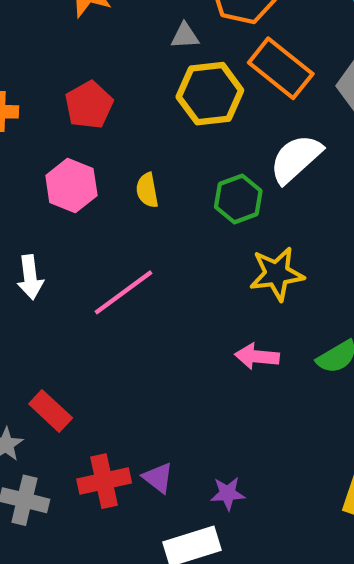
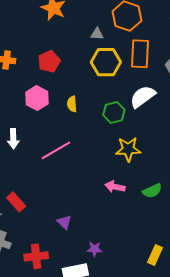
orange rectangle: (281, 68) -> (140, 54), turned 48
purple triangle: (158, 478) -> (64, 222), moved
red cross: (104, 481) -> (36, 256), moved

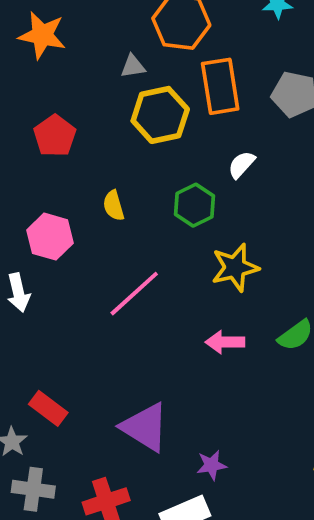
white semicircle: (143, 97) -> (241, 165), size x0.6
pink hexagon: (37, 98) -> (50, 237), moved
pink line: (56, 150) -> (134, 294), moved
purple triangle: (64, 222) -> (145, 427), size x1.8

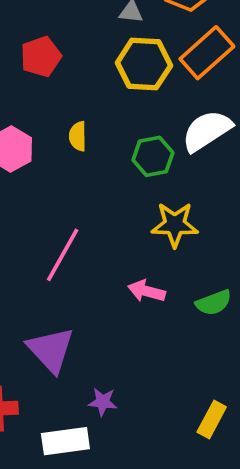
orange rectangle: (220, 86) -> (207, 53), turned 42
white semicircle: (241, 165) -> (207, 131), size x1.8
pink line: (134, 294) -> (63, 255), moved, turned -34

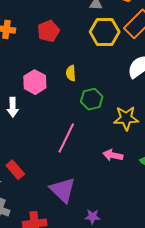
green hexagon: (153, 156) -> (92, 99), moved

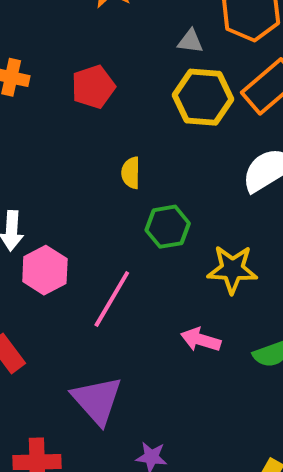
pink hexagon: (35, 82) -> (45, 270), moved

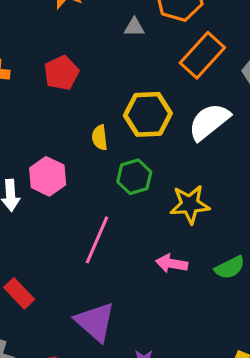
yellow hexagon: (203, 97) -> (148, 114), moved
pink hexagon: (45, 270) -> (48, 176), moved

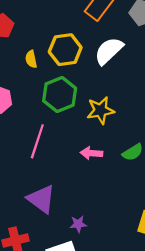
yellow semicircle: (100, 138) -> (31, 59), moved
green hexagon: (134, 177) -> (60, 95), size x1.4

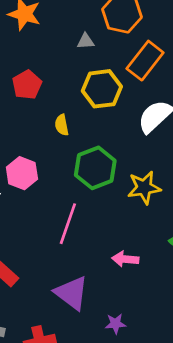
yellow hexagon: (65, 50) -> (102, 89), moved
pink arrow: (91, 153) -> (125, 259), moved

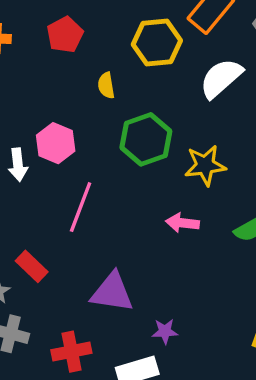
pink line: (68, 224) -> (81, 207), moved
pink arrow: (125, 259) -> (182, 223), moved
purple triangle: (72, 293) -> (112, 292), turned -30

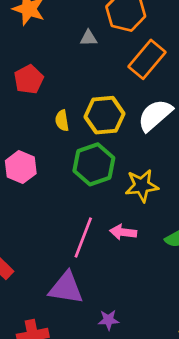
yellow hexagon: (157, 42) -> (105, 115), moved
pink line: (81, 207) -> (83, 237), moved

